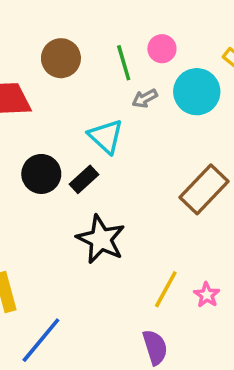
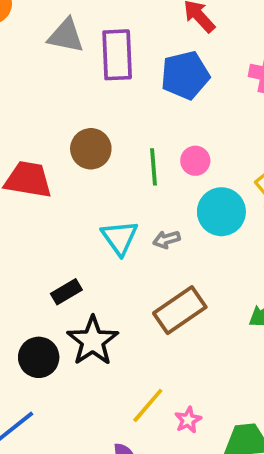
gray arrow: (145, 98) -> (167, 239), moved
black circle: (41, 174) -> (39, 357), moved
black rectangle: (84, 179) -> (66, 292), moved
brown rectangle: (204, 189) -> (180, 310), moved

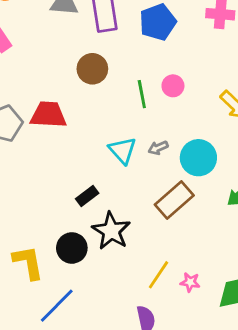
brown circle: (91, 149) -> (92, 69), moved
cyan circle: (221, 212) -> (198, 158), moved
pink star: (188, 420) -> (190, 282), turned -30

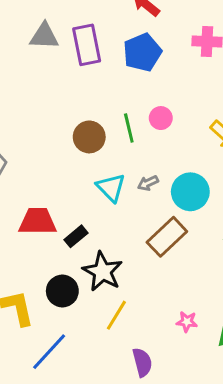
brown circle: (92, 69) -> (89, 137), moved
red trapezoid: (48, 115) -> (38, 221), moved
yellow line: (158, 275) -> (116, 315), moved

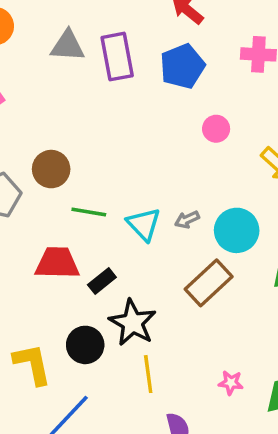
pink circle: (161, 118) -> (216, 129), moved
green line: (129, 128) -> (89, 212), moved, turned -68
brown circle: (89, 137) -> (51, 169), moved
yellow line: (116, 315) -> (148, 374), turned -40

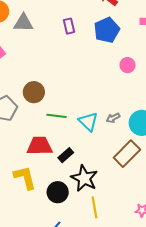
gray triangle: (68, 46) -> (23, 23), moved
purple rectangle: (117, 57) -> (69, 26), size x0.6
yellow L-shape: (32, 364) -> (25, 178), moved

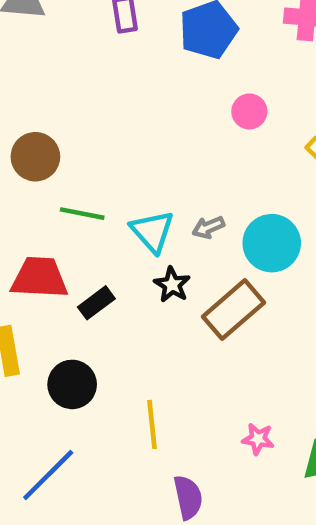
black star: (84, 178) -> (172, 285), moved, size x0.6

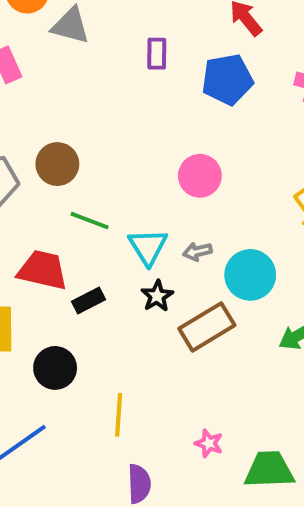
pink circle: (249, 111) -> (200, 176), moved, size x1.4

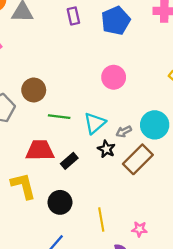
cyan triangle: (148, 247) -> (95, 123), turned 35
gray arrow: (197, 252) -> (124, 131), moved
pink star: (209, 443) -> (139, 229), moved

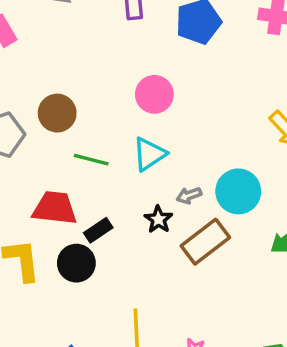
pink circle: (114, 77) -> (154, 94), moved
cyan triangle: (95, 123) -> (149, 154), moved
black circle: (60, 202) -> (76, 263), moved

